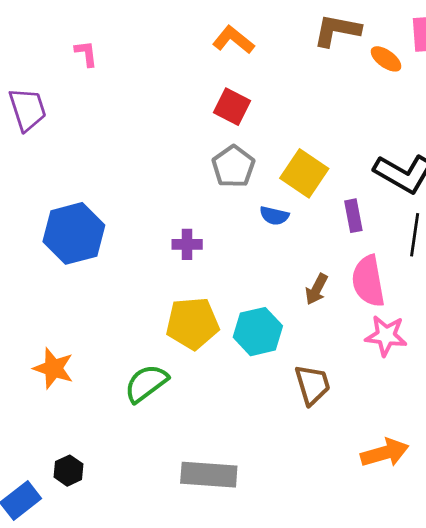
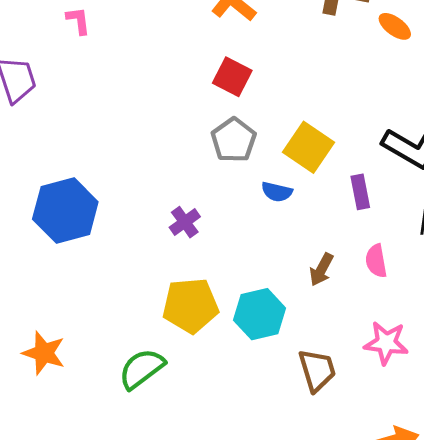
purple cross: (187, 244) -> (185, 222), turned -36
pink semicircle: (368, 281) -> (376, 261), size x0.6
pink star: (386, 336) -> (386, 343), moved

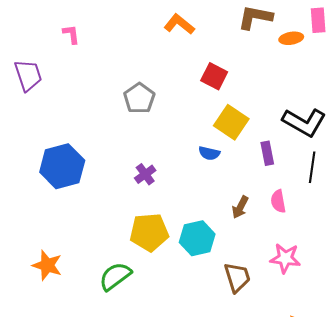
orange ellipse: (395, 26) -> (291, 38), turned -45
red square: (232, 77) -> (214, 76), moved
gray pentagon: (234, 140) -> (139, 98), moved

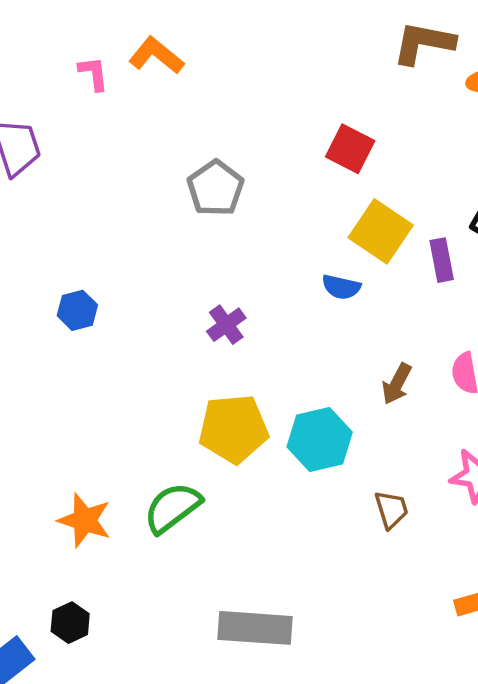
orange L-shape: (179, 24) -> (156, 55), moved
purple rectangle: (267, 153) -> (442, 260), moved
blue hexagon: (62, 166) -> (77, 310), size x0.5
orange star: (47, 265) -> (85, 520), moved
brown trapezoid: (237, 277) -> (391, 509), size x0.7

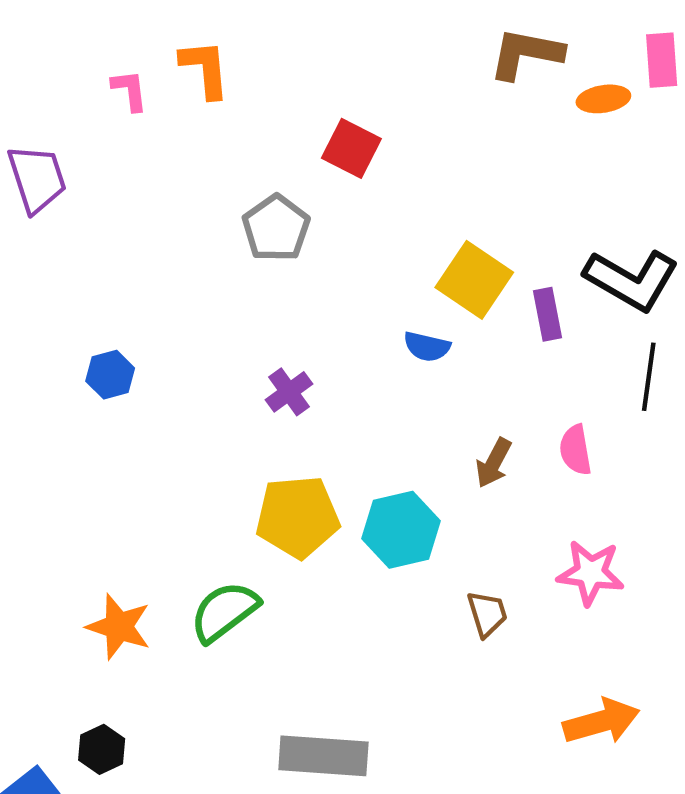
orange L-shape: (156, 55) -> (205, 69), turned 46
red square: (350, 149) -> (351, 148), moved

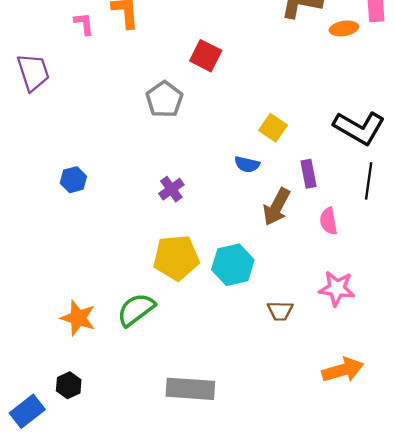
yellow square: (474, 280) -> (273, 128), size x0.7
purple rectangle: (547, 314) -> (308, 174), moved
brown arrow: (494, 463) -> (277, 207), moved, size x1.4
brown trapezoid: (487, 614) -> (280, 311), turned 108

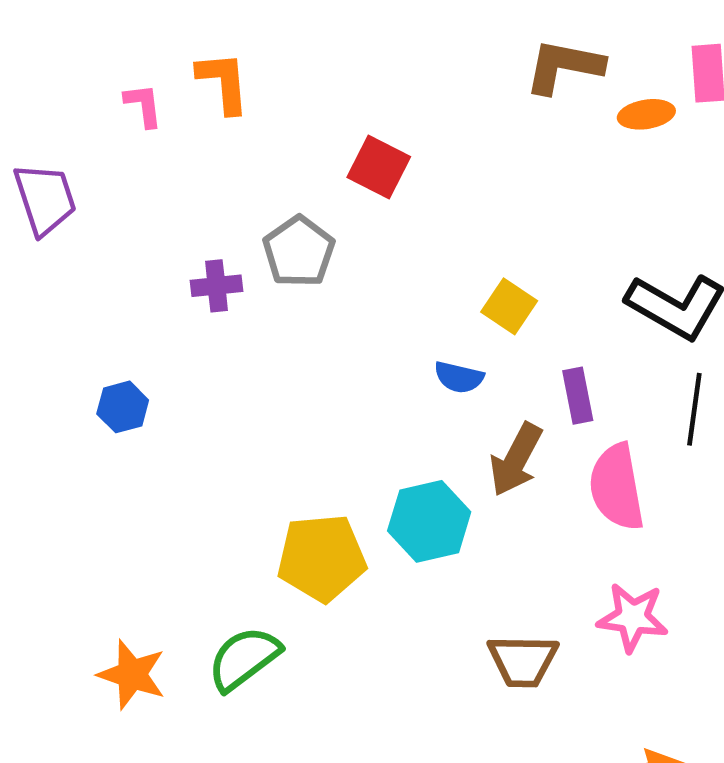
purple cross: (171, 189) -> (216, 286), moved, turned 30
pink semicircle: (329, 221) -> (617, 487), size x1.6
cyan hexagon: (233, 265) -> (429, 521), moved
brown trapezoid: (280, 311) -> (523, 661), size x1.4

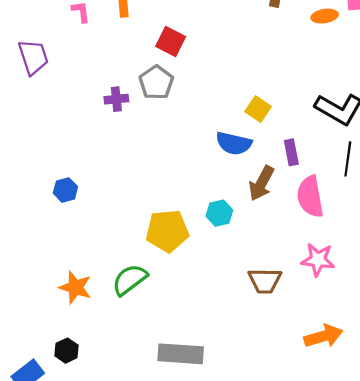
red square: (379, 167) -> (171, 42), moved
blue semicircle: (459, 377) -> (234, 143), size x1.5
blue hexagon: (123, 407) -> (65, 190), moved
cyan hexagon: (429, 521) -> (219, 213), size x0.7

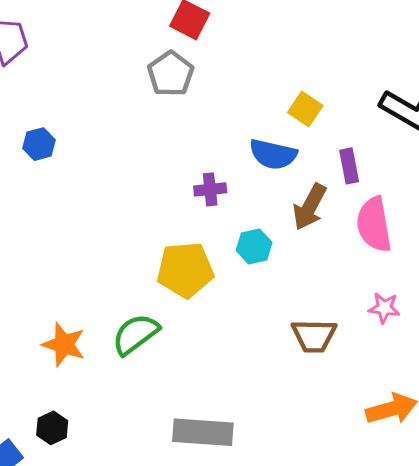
purple cross: (116, 99) -> (210, 189), moved
blue hexagon: (65, 190) -> (39, 144), moved
pink star: (318, 260) -> (384, 308), size x0.7

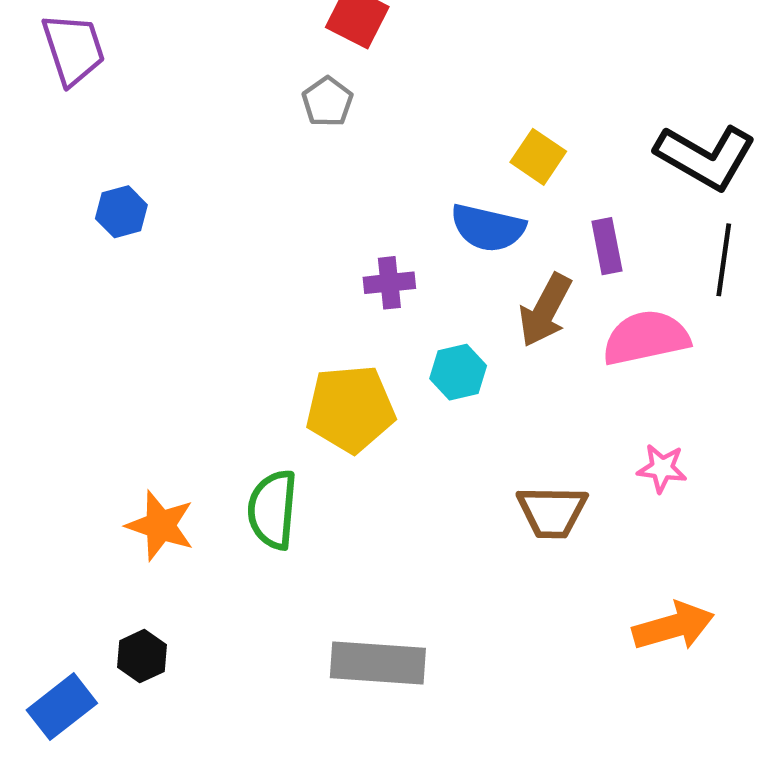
gray pentagon: (171, 74) -> (328, 102), size x0.7
pink semicircle: (374, 225) -> (646, 338), turned 88
green semicircle: (136, 334) -> (273, 510), turned -48

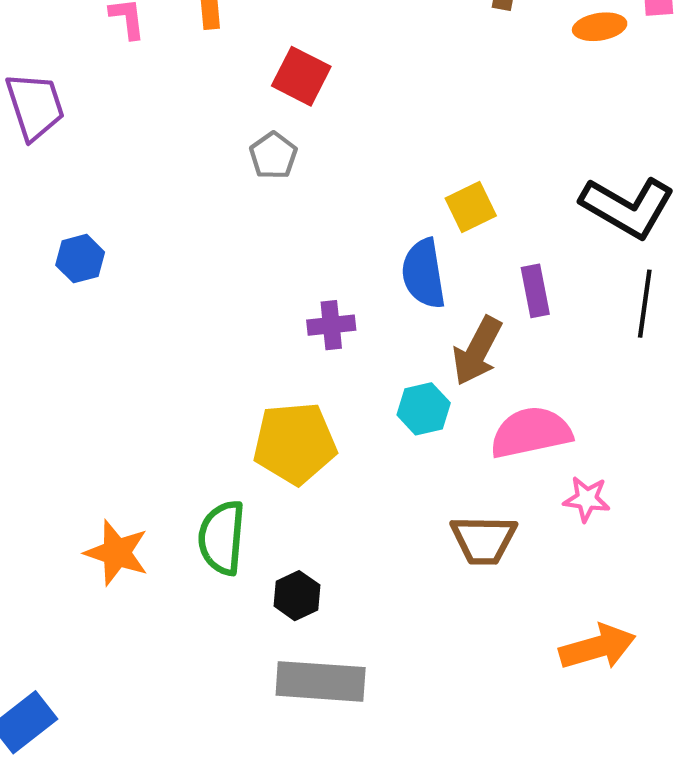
yellow square: (538, 157) -> (471, 207), turned 30
blue semicircle: (488, 228) -> (424, 274), turned 68
pink semicircle: (646, 338) -> (531, 432), moved
cyan hexagon: (458, 372) -> (424, 409), moved
black hexagon: (142, 656) -> (297, 596), moved

